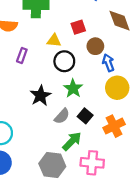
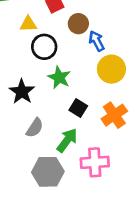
gray semicircle: (62, 116) -> (35, 128), moved

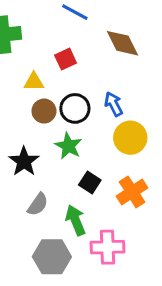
brown circle: (78, 24) -> (44, 111), moved
black circle: (44, 47) -> (75, 108), moved
green arrow: (67, 140) -> (76, 220), turned -60

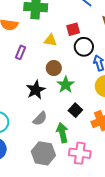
black circle: (75, 108) -> (84, 47), moved
brown circle: (44, 111) -> (54, 68), moved

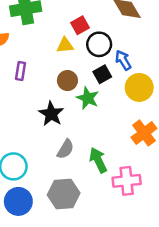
yellow triangle: (50, 40) -> (65, 45), moved
black square: (75, 110) -> (102, 74), moved, turned 32
gray hexagon: (43, 153) -> (64, 194), moved

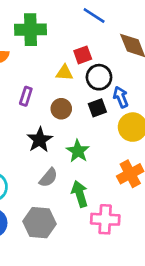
purple rectangle: (20, 71) -> (26, 96), moved
green star: (88, 98) -> (78, 151), moved

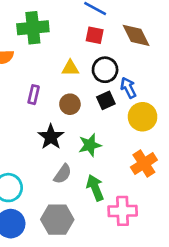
red square: (83, 55) -> (95, 35), moved, turned 36
green star: (78, 151) -> (90, 145), turned 30

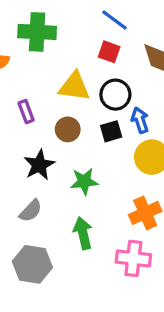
yellow triangle: (70, 68) -> (74, 87), size x1.5
purple rectangle: (34, 95) -> (26, 112), turned -42
gray semicircle: (63, 174) -> (31, 211), moved
pink cross: (123, 211) -> (133, 258), moved

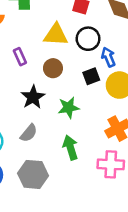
black square: (111, 131) -> (91, 76), moved

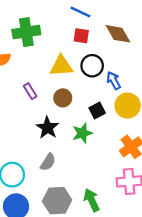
black square: (91, 76) -> (97, 110), moved
green arrow: (70, 148) -> (92, 200), moved

